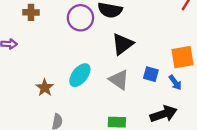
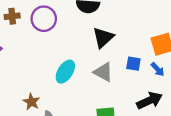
purple circle: (80, 18) -> (44, 19), moved
brown star: (45, 88) -> (31, 102), moved

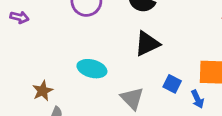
cyan ellipse: (65, 72) -> (92, 69), turned 55
gray triangle: (103, 72) -> (132, 98), moved

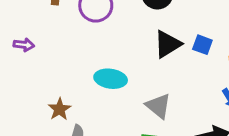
purple arrow: (19, 17) -> (24, 45), moved
blue square: (172, 84) -> (202, 45), moved

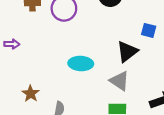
black triangle: (168, 44) -> (127, 51), moved
brown star: (59, 109) -> (31, 94), moved

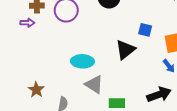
purple arrow: (12, 44) -> (27, 23), moved
gray triangle: (119, 81) -> (94, 85), moved

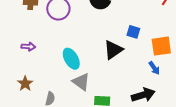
purple arrow: (27, 23) -> (28, 47), moved
cyan ellipse: (82, 61) -> (71, 59), turned 55

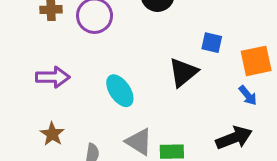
purple arrow: (28, 47) -> (53, 77), size x1.5
gray triangle: (81, 82) -> (139, 142), moved

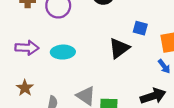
cyan ellipse: (120, 91) -> (63, 52), moved, turned -60

